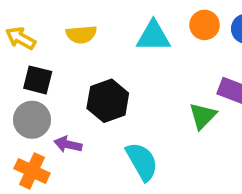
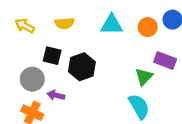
orange circle: (205, 25) -> (148, 27), moved
black square: (38, 80) -> (52, 56), moved
cyan semicircle: (142, 161) -> (139, 106), moved

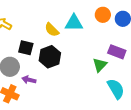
yellow semicircle: (65, 23) -> (52, 30), moved, turned 49
orange circle: (148, 27) -> (103, 15), moved
cyan semicircle: (139, 106) -> (116, 89), moved

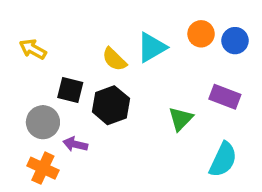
cyan triangle: (74, 23) -> (152, 47), turned -30
green triangle: (100, 65) -> (181, 119), moved
cyan semicircle: (116, 89) -> (223, 160), turned 55

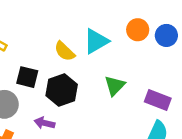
purple rectangle: (225, 97) -> (158, 100), moved
green triangle: (181, 119) -> (115, 86), moved
purple arrow: (75, 144) -> (44, 123), moved

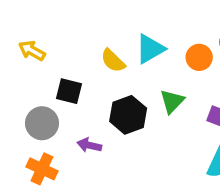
orange circle: (138, 30) -> (199, 57), moved
black hexagon: (62, 90) -> (128, 115), moved

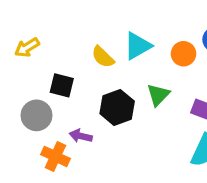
yellow arrow: (32, 51) -> (27, 47), turned -60
orange cross: (42, 169) -> (55, 156), moved

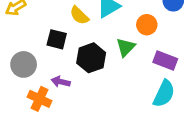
orange circle: (183, 54) -> (147, 25), moved
black square: (62, 85) -> (57, 39), moved

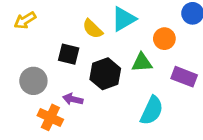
green triangle: (126, 47) -> (142, 63), turned 42
cyan semicircle: (164, 94) -> (152, 110), moved

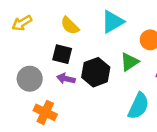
yellow semicircle: (93, 29) -> (70, 26), moved
green triangle: (142, 63) -> (129, 62), turned -30
purple arrow: (73, 99) -> (66, 79), moved

